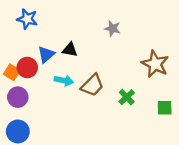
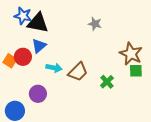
black triangle: (70, 50) -> (38, 23), moved, size x1.6
purple circle: (18, 97) -> (38, 94), moved
green square: (165, 108) -> (136, 71), moved

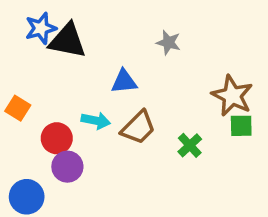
blue star: (23, 16) -> (41, 28), turned -30
blue triangle: (39, 46) -> (124, 82), moved, turned 35
red circle: (23, 57) -> (57, 138), moved

